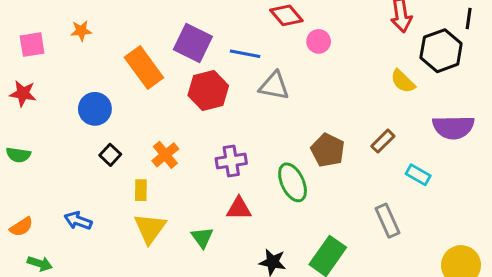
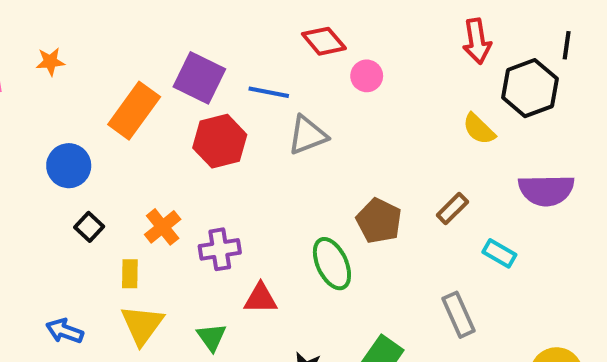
orange rectangle: (144, 68) -> (134, 111), turned 72
gray triangle: (274, 86) -> (308, 135), turned -32
purple cross: (231, 161) -> (220, 249), moved
blue arrow: (78, 221) -> (65, 331), moved

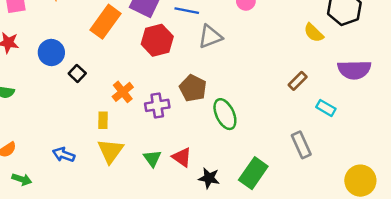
blue circle: (69, 166) -> (51, 53), moved
brown pentagon: (379, 221) -> (193, 88), moved
black square: (89, 227) -> (77, 73), moved
red triangle: (261, 298) -> (182, 157), moved, turned 35

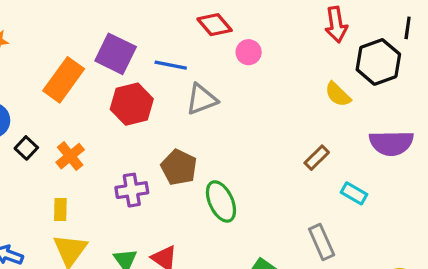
orange cross: (123, 92) -> (70, 156), moved

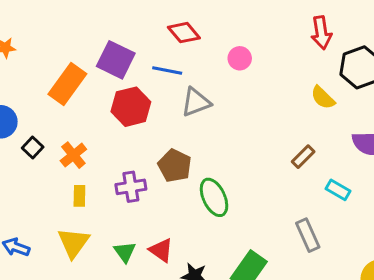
red diamond: (215, 25) -> (184, 33), moved
yellow rectangle: (60, 210) -> (79, 196), moved

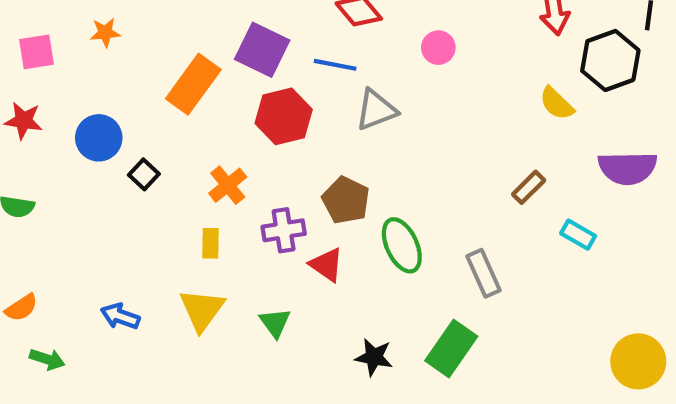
orange cross: (73, 155) -> (228, 185), moved
gray rectangle: (308, 235) -> (483, 273), moved
red triangle: (161, 250) -> (327, 265), moved

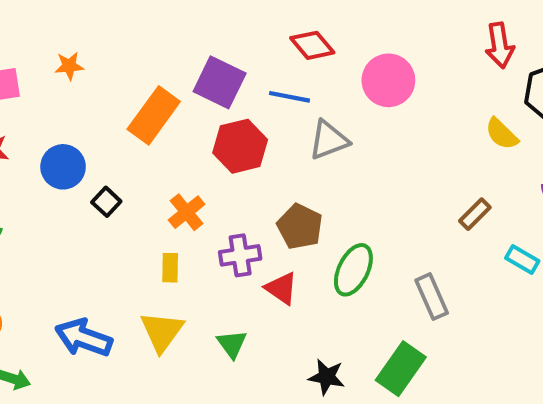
pink circle: (438, 48) -> (388, 80), size x1.6
green ellipse: (402, 245) -> (353, 270), turned 51
blue arrow: (120, 316) -> (84, 338), size x1.5

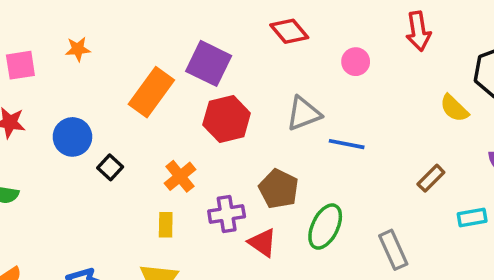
red arrow: (500, 45) -> (418, 31), moved
pink circle: (388, 80) -> (356, 62), size x0.6
blue line: (290, 97) -> (347, 144), moved
cyan rectangle: (522, 260) -> (472, 218), turned -40

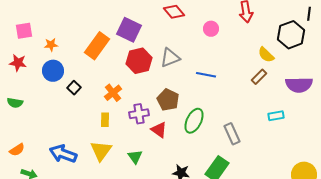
orange star: (78, 49) -> (51, 45), moved
gray triangle: (304, 114) -> (170, 58), moved
brown rectangle: (431, 178) -> (259, 77), moved

